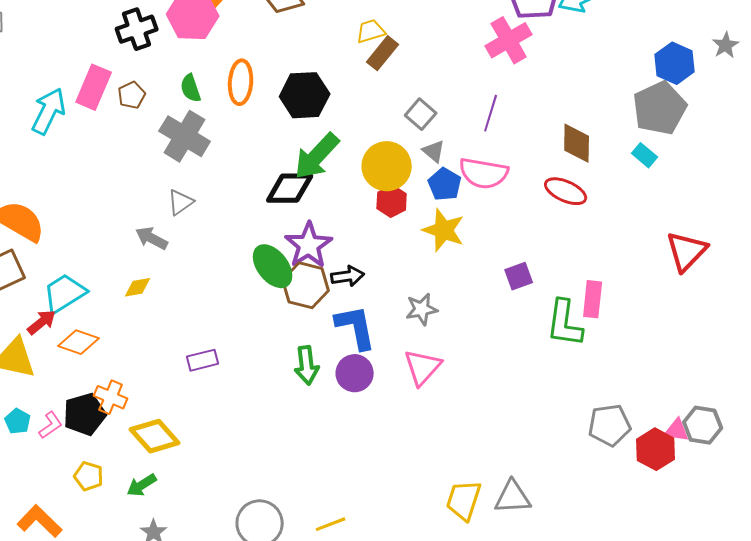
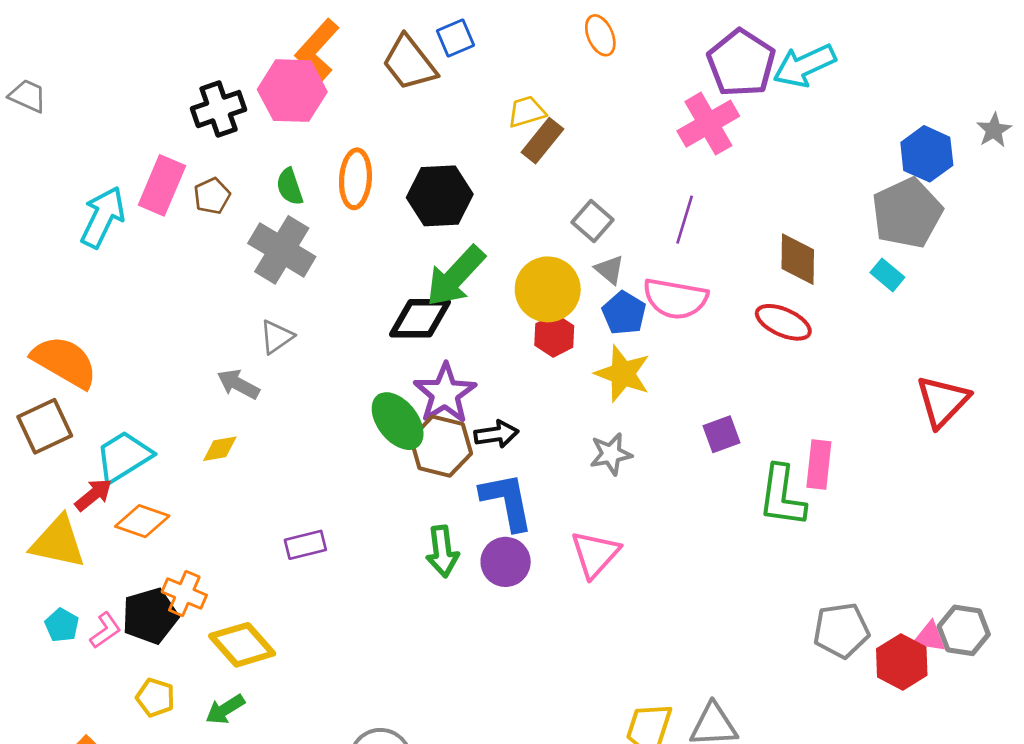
gray star: (422, 309) -> (611, 454), moved

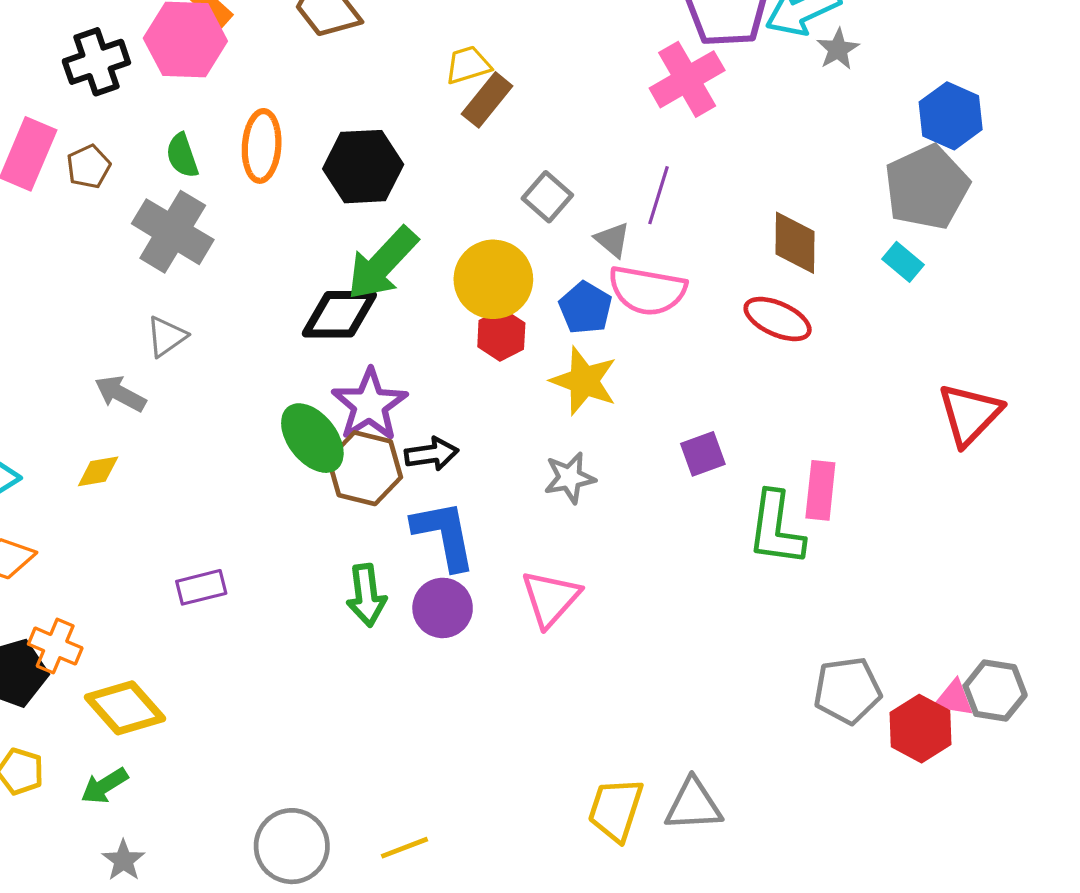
gray star: (994, 130) -> (838, 49), moved
gray triangle: (610, 270) -> (612, 240), moved

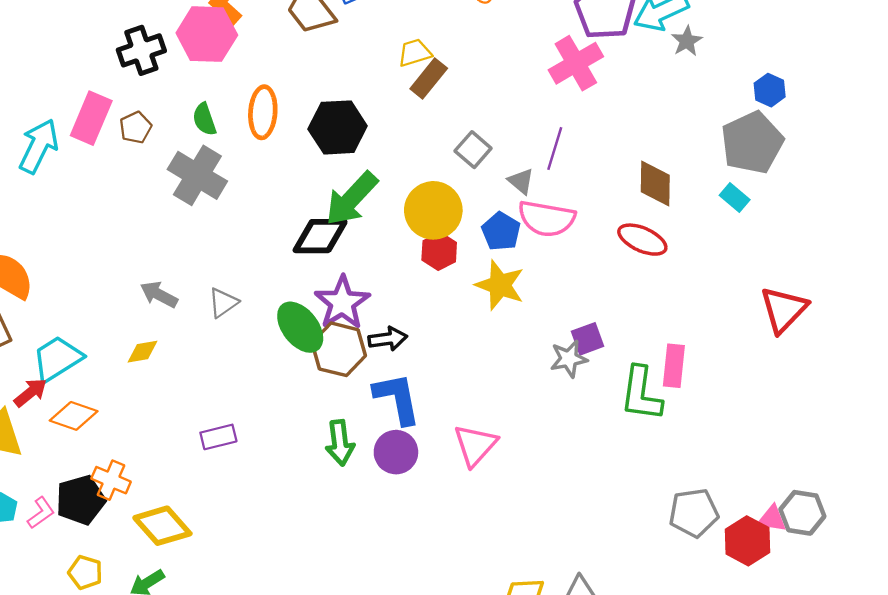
blue hexagon: (951, 116) -> (770, 90), size x0.7
gray triangle: (166, 336) -> (223, 303), moved
gray star: (570, 478) -> (569, 359), moved

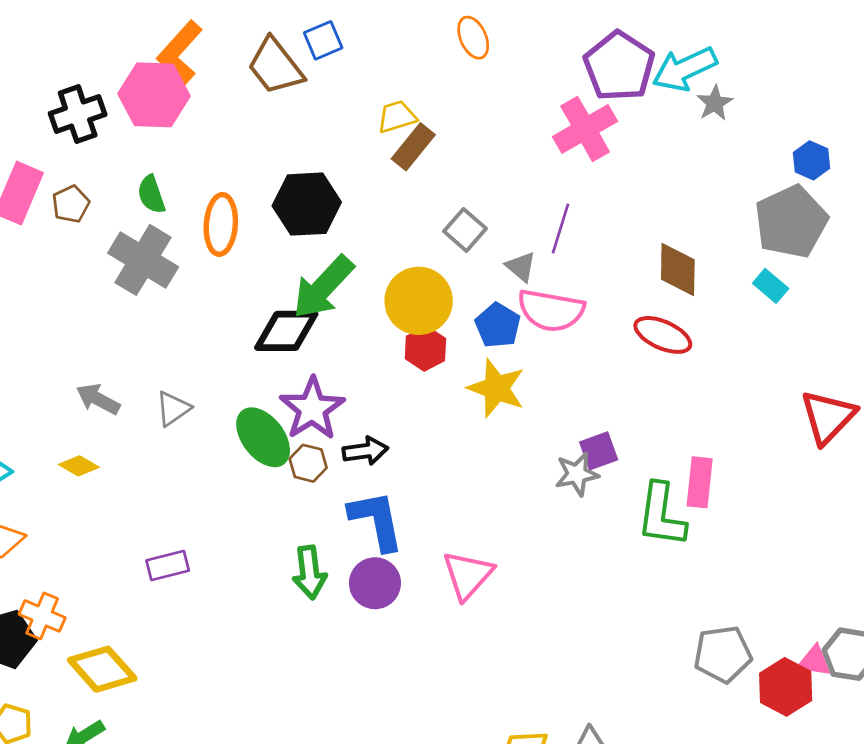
orange ellipse: (263, 112) -> (221, 224), moved
brown hexagon: (339, 349) -> (308, 463), size x0.6
yellow diamond: (143, 352) -> (79, 466), turned 40

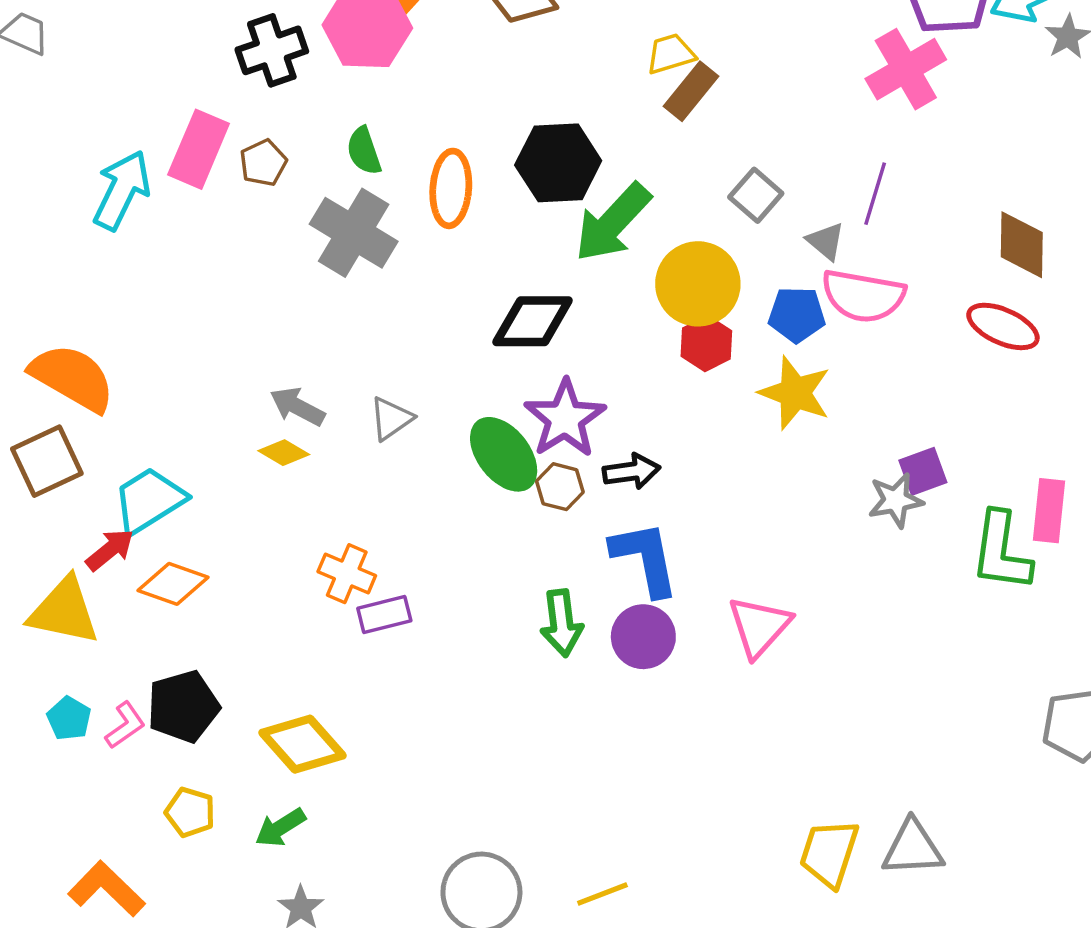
green arrow: (323, 287) -> (613, 223), moved
blue pentagon: (498, 325) -> (797, 315), turned -30
yellow diamond: (79, 466) -> (284, 453), moved
orange cross: (42, 616) -> (347, 574), moved

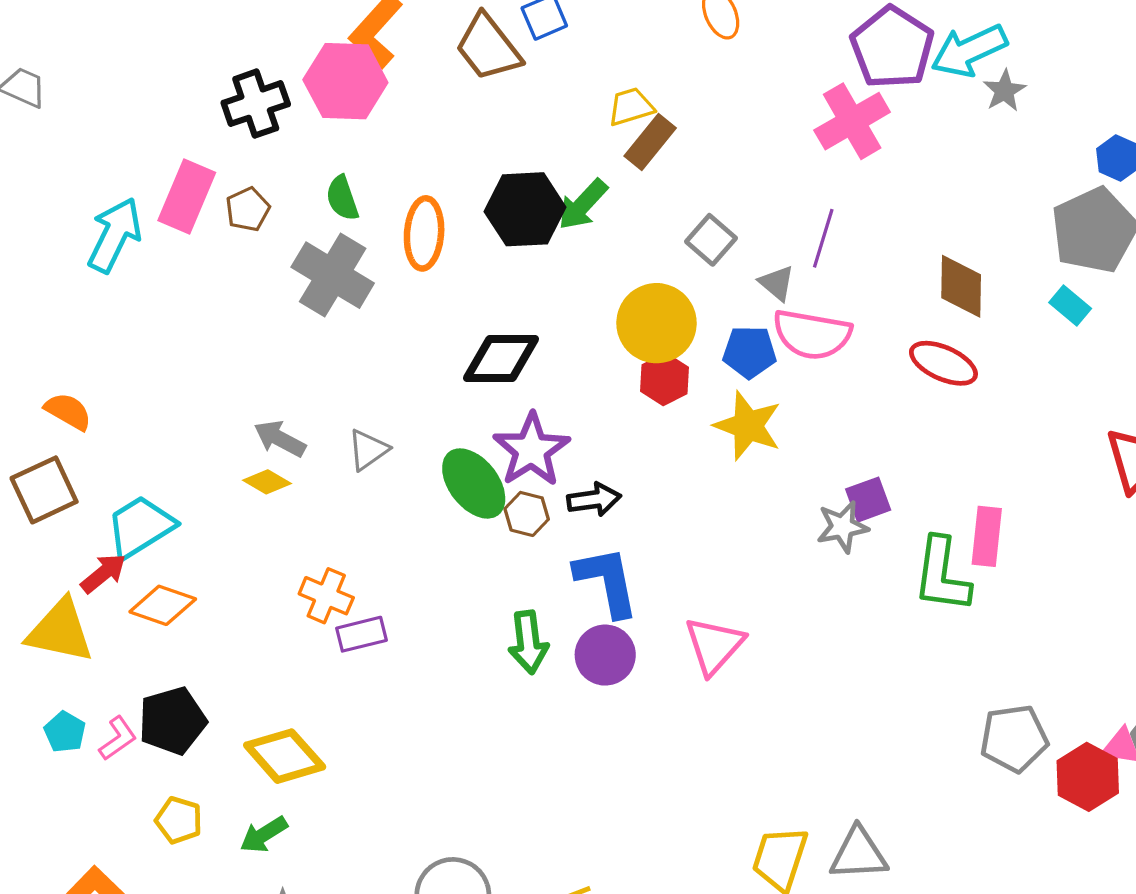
green arrow: (613, 223) -> (583, 205), moved, size x0.7
orange semicircle: (72, 378) -> (68, 411), size x0.6

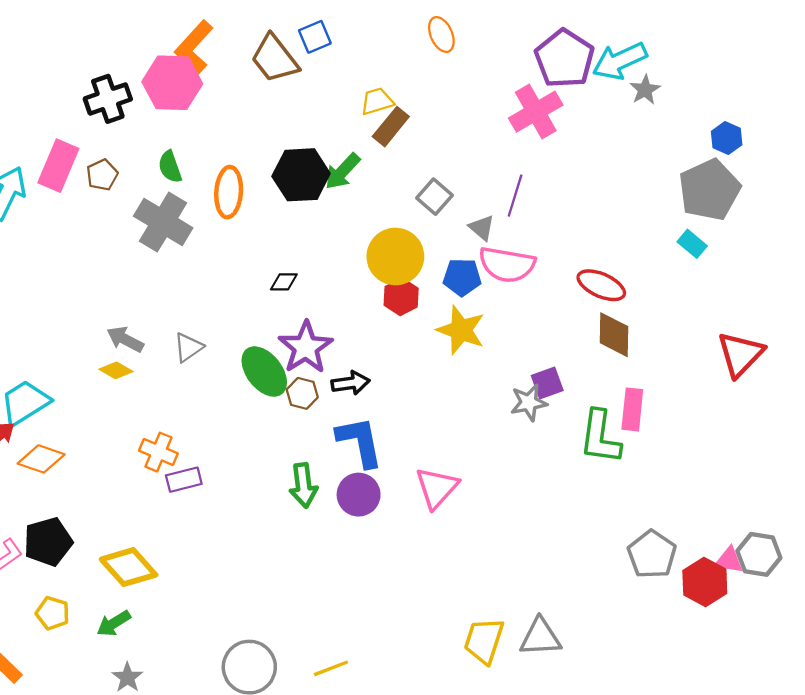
brown diamond: (961, 286) -> (614, 335), moved
black diamond: (501, 358) -> (284, 282), size x0.5
gray pentagon: (1014, 738) -> (652, 554), turned -30

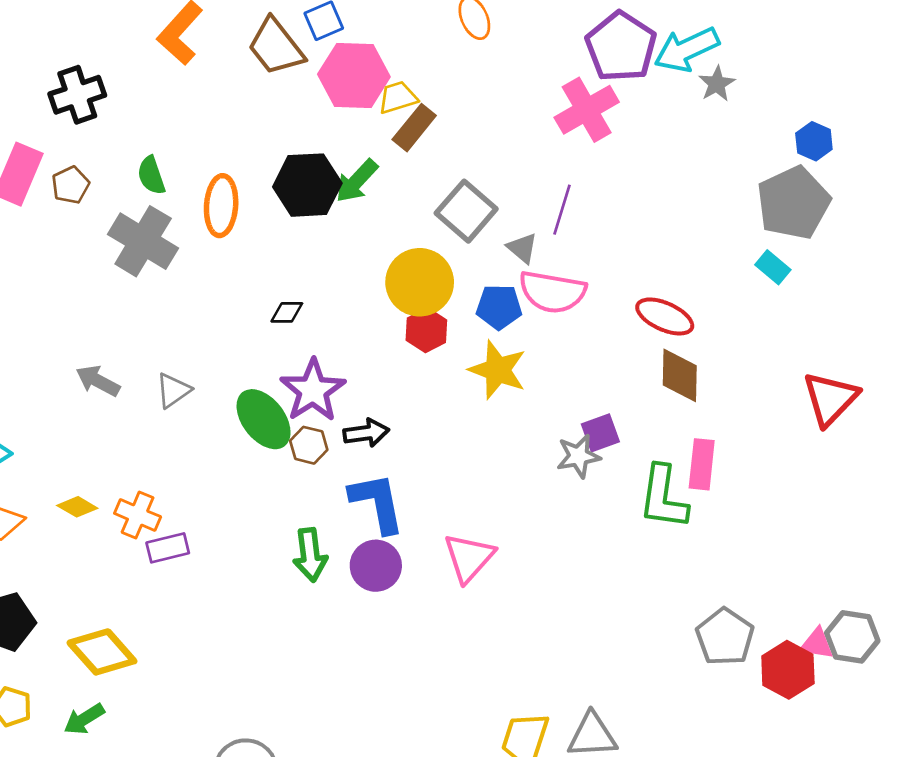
pink hexagon: (172, 83) -> (354, 76), moved
gray square: (434, 197) -> (466, 211), size x1.4
yellow diamond: (116, 370) -> (77, 507), moved

